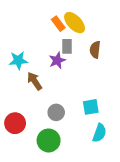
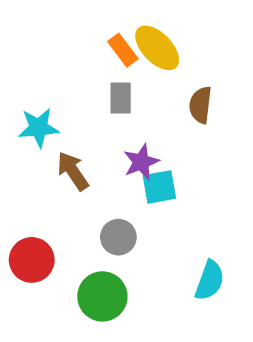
gray rectangle: (67, 46) -> (121, 98), moved
purple star: (57, 60) -> (141, 162), moved
cyan square: (91, 107) -> (159, 187), moved

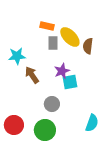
yellow ellipse: (157, 48) -> (70, 37), moved
orange rectangle: (123, 50) -> (47, 26), moved, turned -40
red circle: (32, 260) -> (14, 125), moved

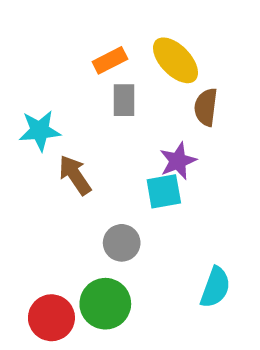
orange rectangle: (47, 26) -> (110, 60), turned -40
yellow ellipse: (70, 37) -> (175, 60), moved
purple star: (62, 71) -> (178, 161), moved
red circle: (14, 125) -> (51, 318), moved

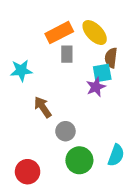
orange rectangle: (110, 60) -> (59, 33), size x1.5
brown arrow: (75, 175) -> (43, 107), moved
cyan square: (164, 191) -> (102, 73), moved
green circle: (105, 304) -> (79, 160), moved

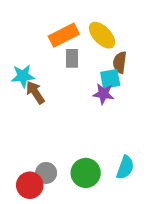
purple star: (96, 87) -> (103, 94), turned 30
brown arrow: (43, 107) -> (35, 92), moved
gray circle: (65, 131) -> (46, 173), moved

